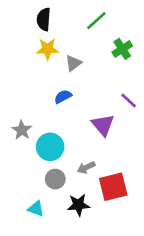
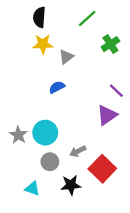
purple triangle: (103, 125) -> (107, 115), moved, turned 35
gray star: (22, 130) -> (18, 135), moved
red square: (113, 187) -> (102, 169), turned -32

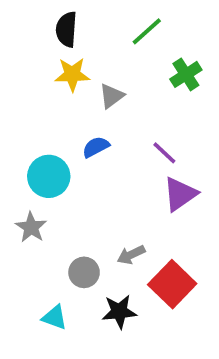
purple line: (116, 91) -> (164, 153), moved
cyan circle: (45, 133) -> (49, 176), moved

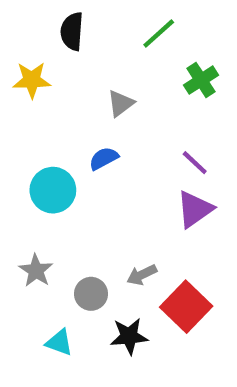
yellow star: (72, 74) -> (32, 80), moved
purple line: (164, 153) -> (195, 163), moved
gray star: (31, 227) -> (36, 271), moved

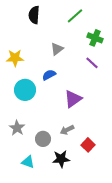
yellow star: (32, 80) -> (15, 58), moved
green cross: (201, 80) -> (95, 38), turned -35
purple line: (195, 163) -> (92, 63), moved
purple triangle: (195, 209) -> (73, 99), moved
red square: (186, 307) -> (88, 145), size x0.6

